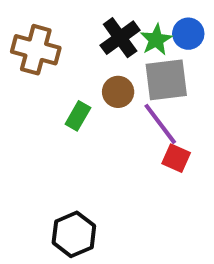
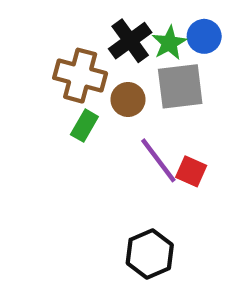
brown cross: (36, 50) -> (80, 76), moved
purple line: (160, 124) -> (158, 160), moved
black hexagon: (74, 234) -> (150, 254), moved

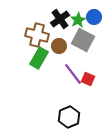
gray square: (180, 86) -> (83, 40), turned 35
green rectangle: (84, 126) -> (39, 58), size x1.5

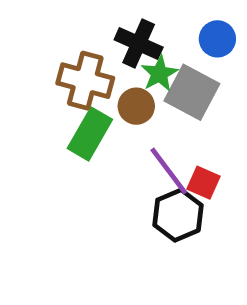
black cross: (60, 19) -> (139, 44), turned -30
green star: (78, 20) -> (159, 74), moved
black hexagon: (69, 117) -> (178, 215), moved

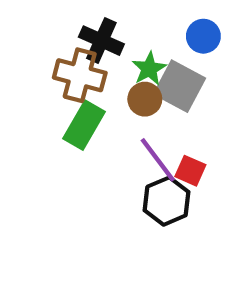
black cross: (139, 44) -> (101, 41), moved
brown circle: (136, 106) -> (145, 99), moved

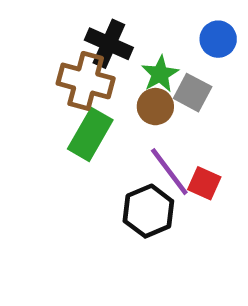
gray square: (180, 86) -> (193, 93), size x0.7
black hexagon: (166, 201) -> (148, 211), moved

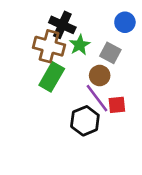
green star: (160, 74) -> (80, 45), moved
brown circle: (155, 107) -> (100, 76), moved
red square: (204, 183) -> (117, 105), turned -30

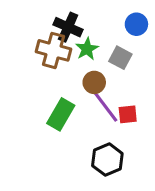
brown circle: (100, 76) -> (94, 82), moved
green rectangle: (52, 77) -> (61, 114), moved
black hexagon: (85, 121) -> (107, 160), moved

